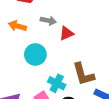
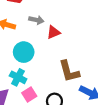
cyan cross: (57, 83) -> (18, 77), moved

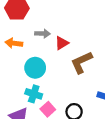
brown L-shape: (69, 71) -> (81, 62), moved, turned 90

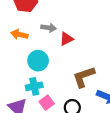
brown L-shape: (81, 62) -> (84, 77), moved
cyan cross: (34, 94) -> (34, 86), turned -35

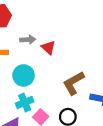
red triangle: (66, 39) -> (48, 47), turned -40

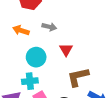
red triangle: (48, 47) -> (66, 50), moved

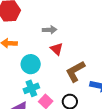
gray arrow: (49, 27) -> (50, 30), moved

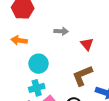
red triangle: (57, 49) -> (87, 44), moved

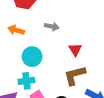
gray arrow: (61, 31) -> (52, 26), moved
red triangle: (87, 44) -> (75, 50), moved

